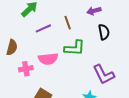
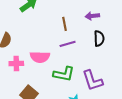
purple line: (43, 28) -> (68, 44), moved
green L-shape: (74, 48) -> (64, 74), moved

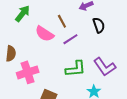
pink semicircle: (40, 57) -> (44, 34), moved, turned 48
pink cross: (16, 64) -> (28, 72), size x1.5

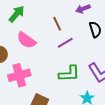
pink semicircle: (44, 34) -> (26, 40), moved

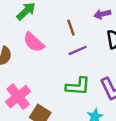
pink cross: (19, 75) -> (18, 97), moved, turned -30

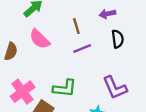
green L-shape: (78, 86) -> (65, 88), moved

